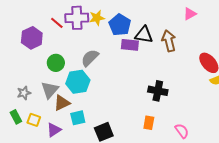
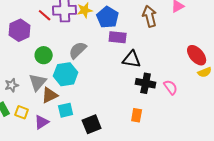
black triangle: (144, 35) -> (132, 59), moved
brown arrow: (169, 41) -> (150, 16), moved
pink semicircle: (182, 131) -> (171, 87), moved

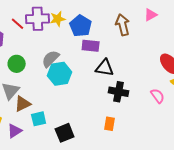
cyan hexagon: (66, 74) -> (60, 74), moved
pink semicircle: (171, 87) -> (158, 96), moved

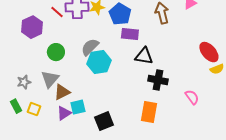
pink semicircle: (158, 96) -> (192, 97), moved
orange rectangle: (110, 124) -> (149, 112), size x1.5
purple triangle: (15, 131) -> (64, 113), moved

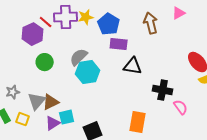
purple hexagon: (32, 27) -> (33, 34), moved
gray triangle: (50, 79) -> (37, 101), moved
black cross: (158, 80) -> (163, 90), moved

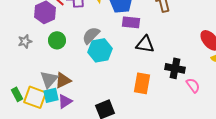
gray star: (13, 92) -> (25, 41), moved
cyan square: (67, 117) -> (51, 95), moved
yellow square: (23, 119) -> (35, 97), size x1.6
orange rectangle: (138, 122) -> (142, 83), moved

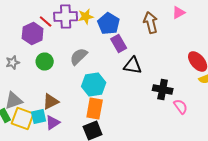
purple rectangle: (131, 22) -> (119, 44), turned 54
cyan hexagon: (100, 50) -> (94, 84), moved
gray triangle: (49, 79) -> (14, 100), moved, turned 30
orange rectangle: (142, 83) -> (95, 108), moved

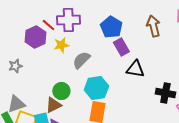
yellow star: (86, 16) -> (61, 45), moved
green circle: (45, 62) -> (61, 91), moved

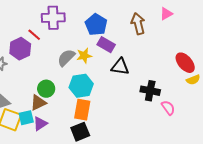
red line: (48, 25) -> (34, 35), moved
purple hexagon: (35, 37) -> (20, 49), moved
yellow star: (61, 45) -> (84, 56), moved
purple rectangle: (121, 47) -> (106, 45), turned -30

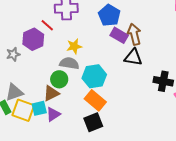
brown arrow: (138, 24) -> (134, 34), moved
yellow star: (84, 56) -> (74, 46), moved
gray semicircle: (66, 58) -> (69, 63), moved, turned 54
orange rectangle: (82, 110) -> (95, 100), turned -60

